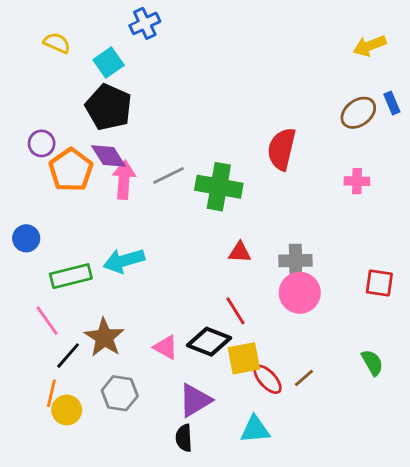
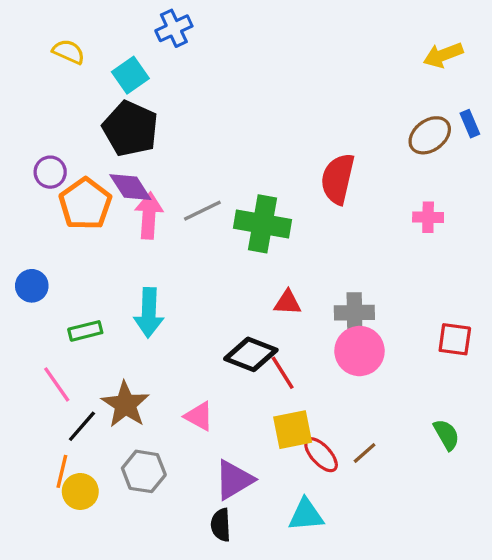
cyan arrow: (124, 261) -> (149, 313), turned -72
green rectangle: (71, 276) -> (85, 331), size x0.7
black diamond: (209, 342) -> (251, 354), moved

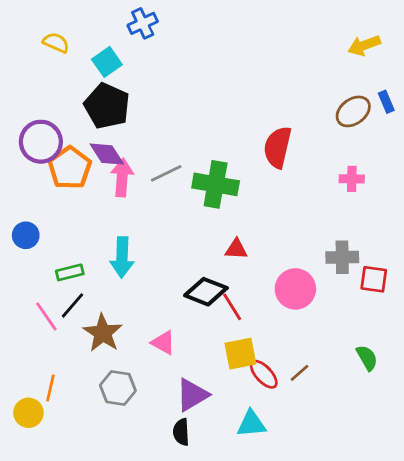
purple circle: (50, 172) -> (41, 142), size x1.6
gray cross: (354, 313) -> (342, 257), moved
black line: (82, 426) -> (73, 305), moved
yellow circle: (80, 491) -> (28, 413), moved

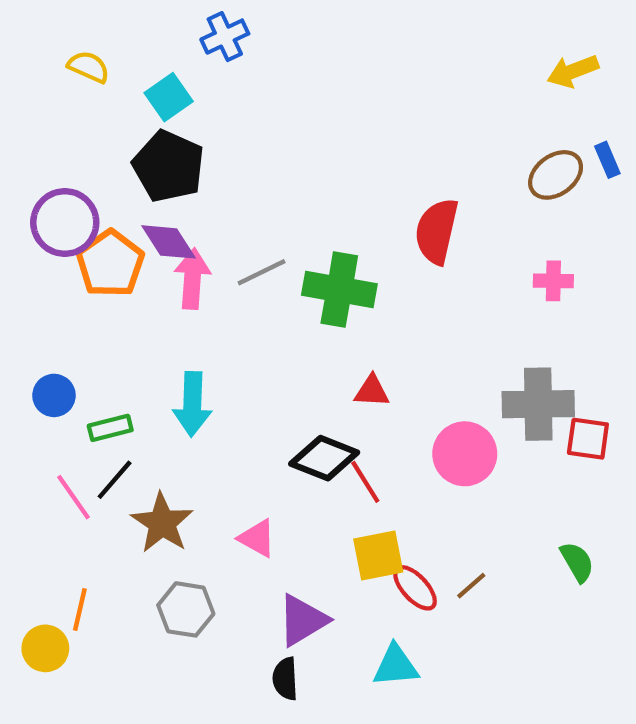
blue circle: (26, 235) -> (54, 395), moved
gray cross: (342, 257) -> (538, 404), size x1.4

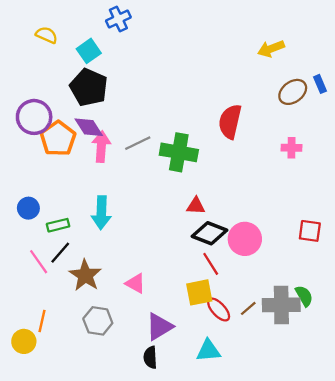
yellow arrow: (573, 71) -> (271, 49), moved
gray cross: (538, 404) -> (281, 305), moved
black diamond: (324, 458) -> (210, 233), moved
red line: (365, 482) -> (211, 264), moved

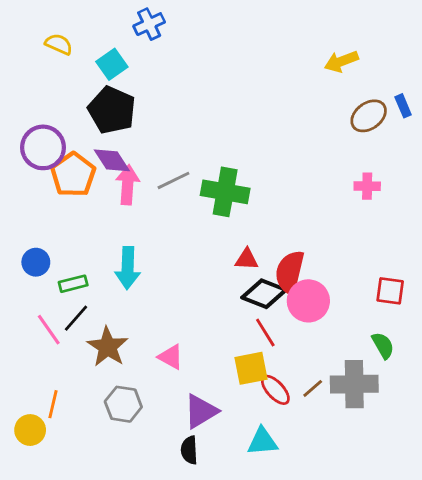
red semicircle: (230, 122) -> (290, 272), moved
green semicircle: (304, 296) -> (383, 345), moved

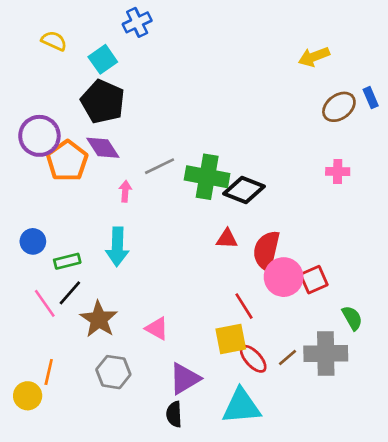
pink arrow: (128, 185) -> (125, 191), moved, size x0.6
red square: (390, 291) -> (314, 280), moved, turned -32
black diamond: (264, 294) -> (244, 190), moved
cyan triangle: (262, 441) -> (241, 406), size x1.4

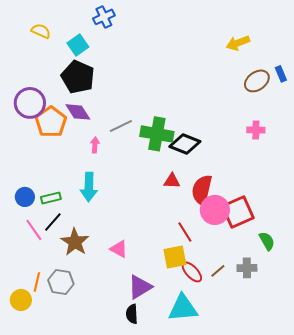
blue circle: (33, 241) -> (25, 197), moved
red square: (314, 280) -> (238, 212), size x1.5
gray cross: (326, 354) -> (247, 268), size x0.6
gray hexagon: (113, 372) -> (61, 282), moved

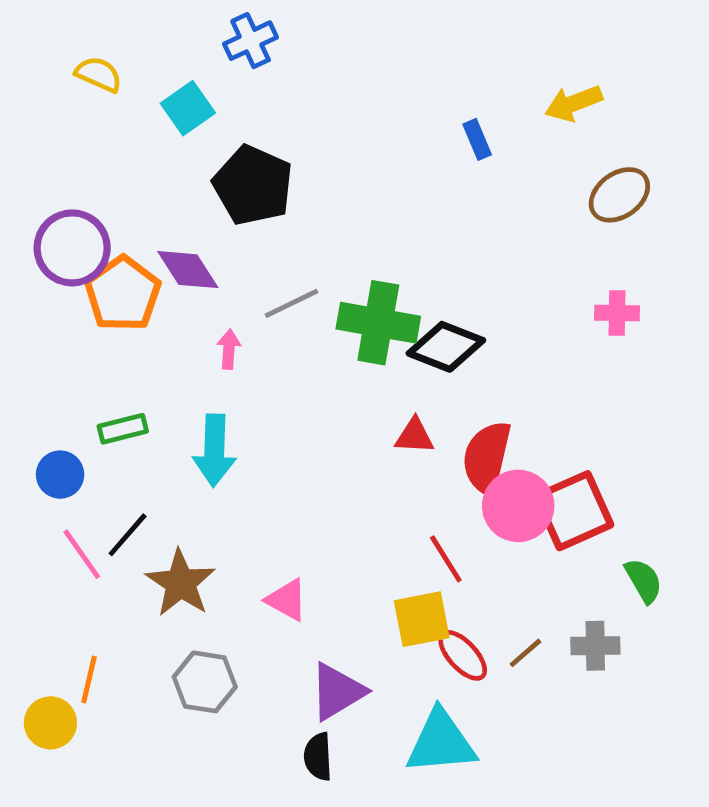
blue rectangle: (281, 74) -> (477, 139), moved
black pentagon: (78, 77) -> (253, 185), moved
green rectangle: (51, 198) -> (123, 429), moved
gray hexagon: (61, 282) -> (205, 682), moved

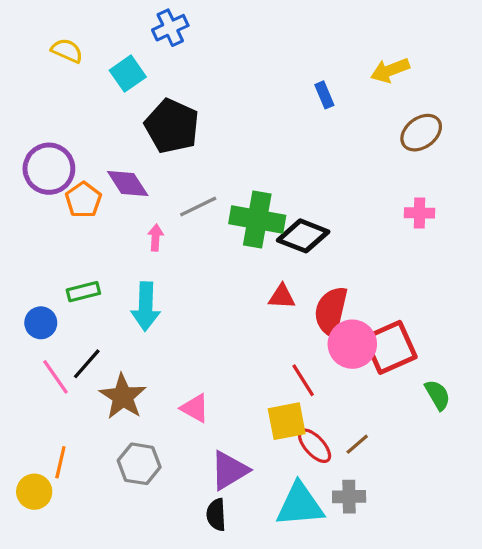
orange pentagon: (123, 294) -> (83, 200), size x0.7
gray cross: (595, 646) -> (349, 497), moved

